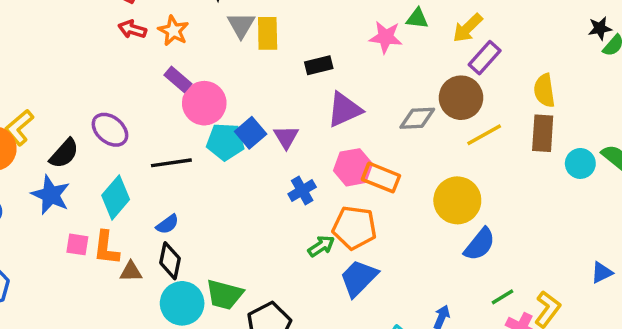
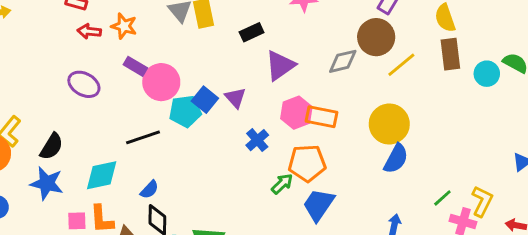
purple ellipse: (110, 130) -> (84, 84), moved
cyan diamond: (116, 197) -> (102, 175), turned 48
blue semicircle: (480, 244) -> (396, 159), moved

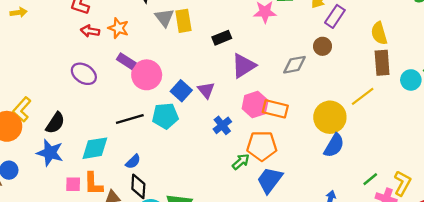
brown circle: (376, 37) -> (323, 46), size x0.6
yellow line: (401, 65) -> (363, 96), moved
cyan pentagon: (185, 111) -> (165, 116), moved

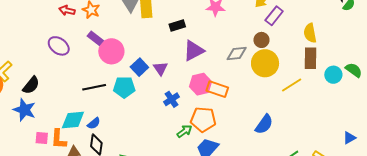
yellow circle: (330, 117) -> (265, 63), moved
cyan diamond: (95, 148) -> (73, 120), moved

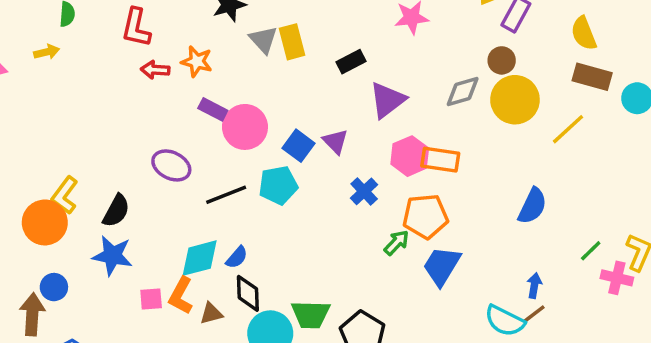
purple ellipse: (59, 46) -> (171, 165), moved
brown rectangle: (310, 58) -> (592, 77), turned -65
orange L-shape: (59, 139) -> (181, 296), turned 35

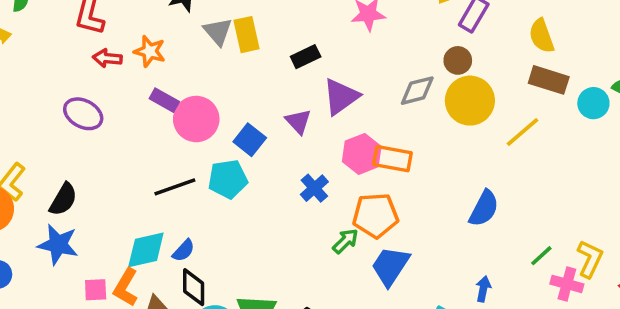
purple triangle: (335, 141) -> (298, 122), moved
purple ellipse: (171, 165) -> (83, 114), moved

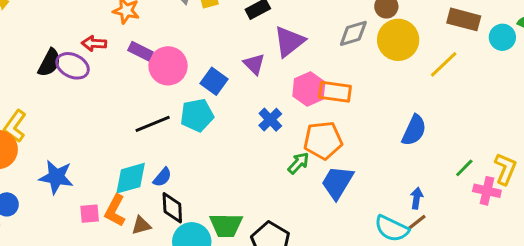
red arrow: (107, 58) -> (94, 43), moved
black semicircle: (63, 199) -> (49, 63), moved

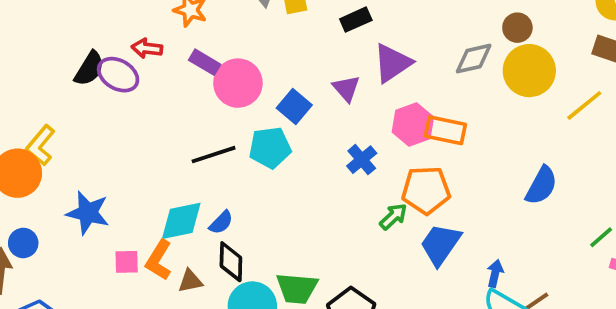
blue arrow: (417, 198) -> (495, 273), moved

